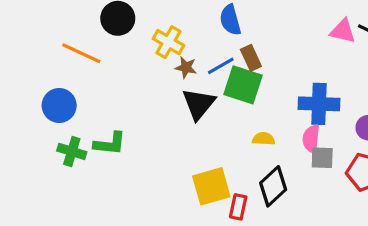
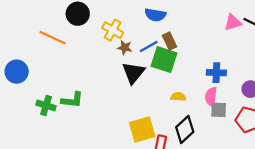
blue semicircle: (230, 20) -> (155, 15), turned -65
pink triangle: (343, 31) -> (233, 22), turned -30
blue cross: (319, 104) -> (216, 73), size x0.7
blue circle: (59, 105) -> (17, 72), moved

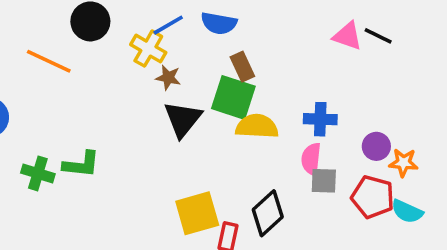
pink triangle: (233, 22) -> (347, 36), turned 36
blue line: (149, 46) -> (168, 25), moved
yellow semicircle: (178, 97) -> (257, 126), moved, size x1.6

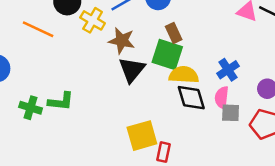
yellow cross: (148, 49) -> (93, 20), moved
brown star: (168, 78) -> (122, 41), size x1.5
blue cross: (320, 119) -> (228, 70), turned -35
black diamond: (268, 213) -> (191, 98), moved, turned -64

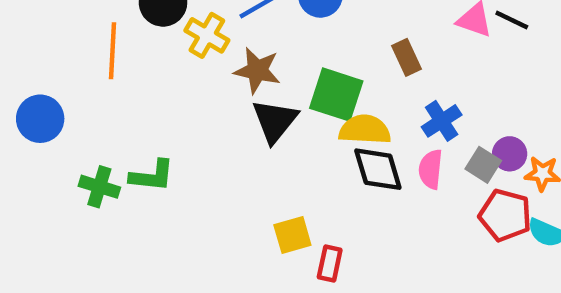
orange line: (38, 29) -> (113, 51), turned 68
brown rectangle: (174, 33) -> (406, 57), moved
gray square: (231, 113) -> (483, 165), moved, turned 30
yellow square: (142, 136) -> (292, 235), size x0.7

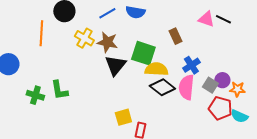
yellow cross: (207, 35) -> (84, 38), moved
black diamond: (378, 169) -> (162, 87), turned -35
pink semicircle: (431, 169) -> (186, 87), size x1.4
green L-shape: (152, 176) -> (59, 90), turned 75

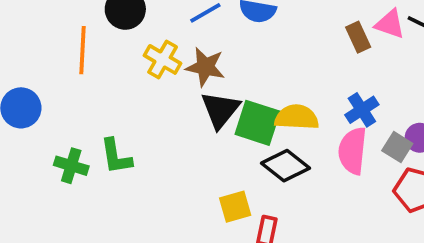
brown rectangle: (175, 36) -> (358, 37), moved
green square: (143, 53) -> (258, 123), moved
black diamond: (162, 87) -> (286, 166), moved

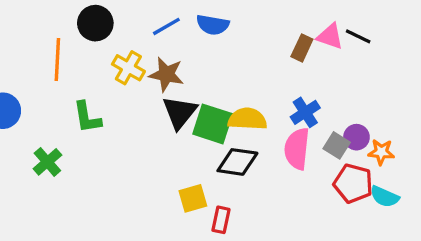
brown rectangle: (358, 37) -> (302, 48), turned 50
green L-shape: (116, 156) -> (87, 117), moved
green cross: (71, 166) -> (47, 162), turned 32
black diamond: (286, 166) -> (237, 162), turned -30

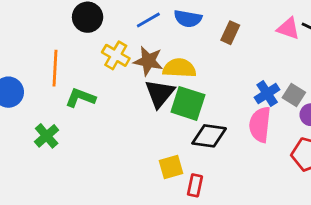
brown rectangle: (302, 48) -> (230, 33), moved
orange line: (57, 59) -> (55, 68), moved
green L-shape: (87, 117) -> (80, 98), turned 120
yellow semicircle: (247, 119) -> (179, 68), moved
gray square: (337, 145) -> (294, 95), moved

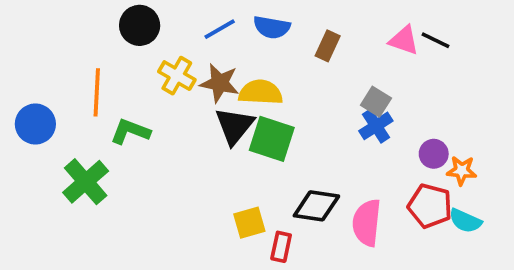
gray square: (294, 95) -> (376, 102), moved
pink semicircle: (260, 125) -> (367, 223), moved
green cross: (47, 136) -> (86, 182), size x1.4
black diamond: (209, 136) -> (316, 206), moved

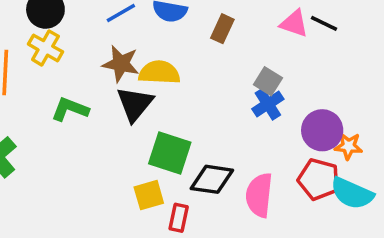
yellow cross: (177, 76) -> (45, 48), moved
green L-shape: (130, 131) -> (70, 109), moved
green square: (272, 139) -> (170, 153), moved
purple circle: (434, 154) -> (322, 130), size x1.5
cyan semicircle: (465, 221) -> (352, 193), size x1.4

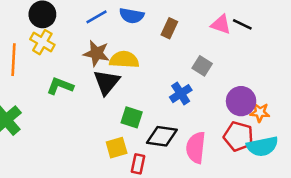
blue cross: (268, 104) -> (181, 94), moved
green square: (170, 153) -> (132, 117), size x0.7
cyan semicircle: (352, 193) -> (262, 146), turned -36

